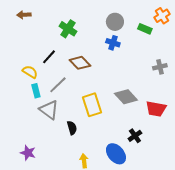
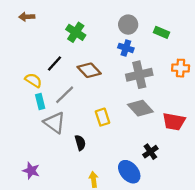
orange cross: (162, 16) -> (181, 68), moved, turned 35
gray cross: (160, 67) -> (139, 75), moved, size x1.6
yellow rectangle: (92, 105) -> (102, 117), size x0.7

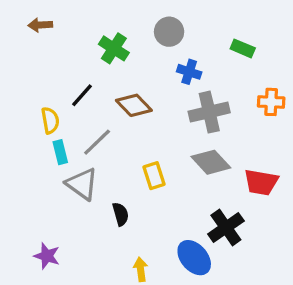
gray circle: (128, 25) -> (169, 32), moved
yellow semicircle: (33, 80) -> (50, 120), turned 48
black cross: (150, 152) -> (226, 228), size x1.5

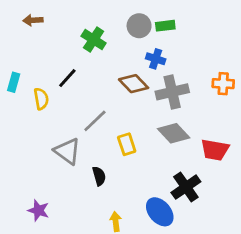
green rectangle: (243, 48) -> (165, 26), moved, turned -30
brown diamond: (134, 105) -> (134, 84), moved
gray line: (97, 142) -> (95, 121), moved
cyan rectangle: (60, 152) -> (14, 82), moved, turned 30

